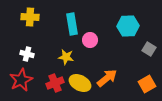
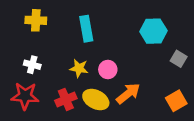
pink circle: (90, 40) -> (108, 69), moved
red star: (21, 80) -> (25, 96), turned 30

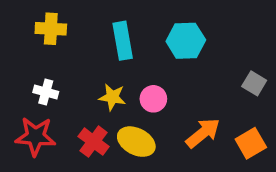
cyan hexagon: (153, 31) -> (186, 41), moved
orange arrow: (128, 93) -> (203, 133), moved
red cross: (66, 99) -> (94, 142), turned -30

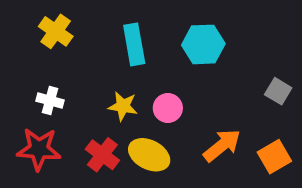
yellow cross: (51, 29) -> (56, 31), turned 32

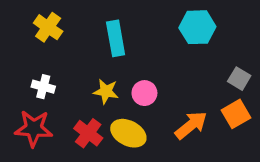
cyan hexagon: (203, 44) -> (197, 27), moved
orange square: (274, 157) -> (236, 114), moved

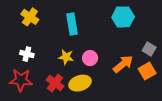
orange arrow: (191, 125) -> (123, 64), moved
yellow ellipse: (128, 133) -> (80, 83), turned -45

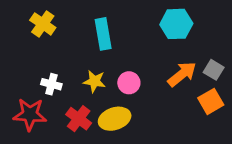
white cross: (27, 54) -> (51, 84), moved
orange arrow: (123, 64) -> (182, 74), moved

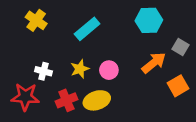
cyan rectangle: (103, 34) -> (87, 29), turned 60
gray square: (214, 70) -> (180, 47), moved
yellow star: (94, 81) -> (80, 69), turned -30
red cross: (79, 119) -> (66, 100), turned 30

